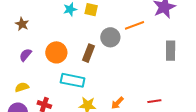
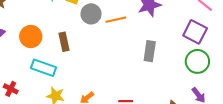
gray circle: (110, 37) -> (91, 14), moved
brown rectangle: (88, 53) -> (64, 42), turned -42

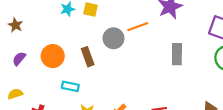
gray circle: (91, 14) -> (114, 38), moved
cyan rectangle: (44, 68) -> (70, 86), size x0.7

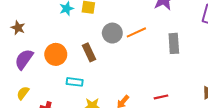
orange line: (138, 27) -> (136, 32), moved
purple semicircle: (19, 59) -> (24, 59), size x1.5
yellow semicircle: (15, 94) -> (23, 93), turned -32

